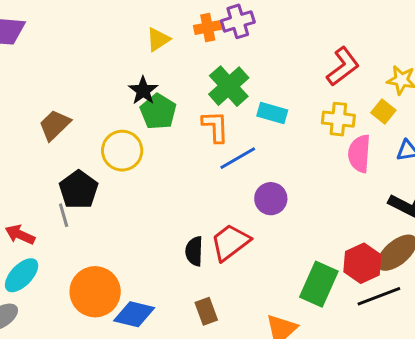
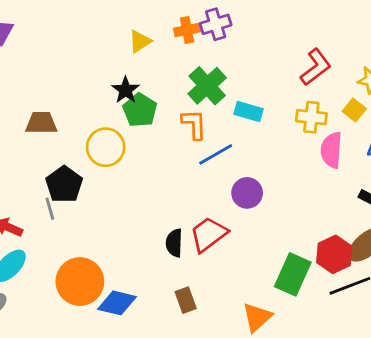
brown trapezoid: (55, 125) -> (41, 123), turned 44

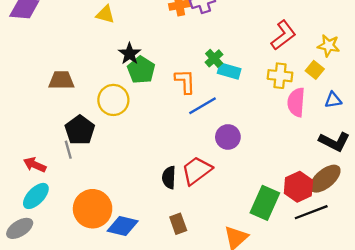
yellow triangle: (140, 41) -> (105, 14), moved, turned 48
green cross: (207, 86) -> (214, 58), moved, size x0.6

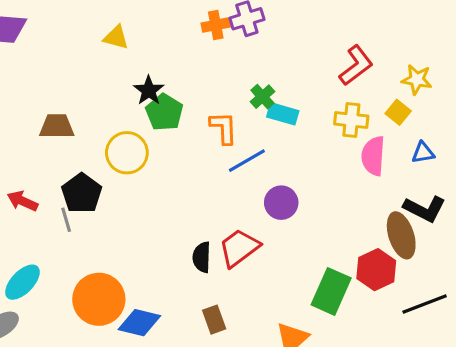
red arrow: (35, 165) -> (22, 201), moved
brown ellipse: (325, 179) -> (401, 235), moved, turned -68
black line: (311, 212) -> (425, 304), moved

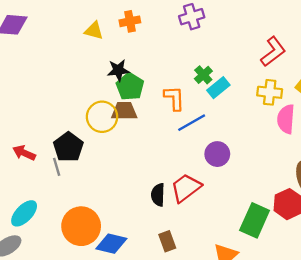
orange cross: (216, 25) -> (130, 21), moved
black star: (149, 90) -> (118, 70), turned 30
cyan rectangle: (283, 114) -> (218, 88), turned -55
brown trapezoid: (57, 126) -> (124, 111), moved

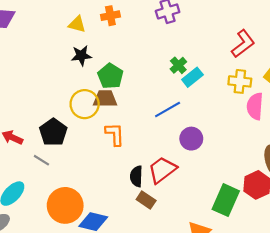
black star: (118, 70) -> (81, 56), moved
orange L-shape: (174, 98) -> (115, 134), moved
gray line: (57, 167) -> (41, 160), moved, turned -42
brown rectangle: (167, 241) -> (146, 200), moved, turned -36

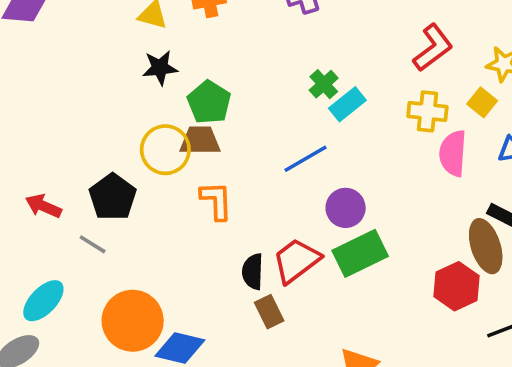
brown rectangle: (146, 200) -> (269, 312), turned 30
green rectangle: (226, 200) -> (360, 253), moved, turned 40

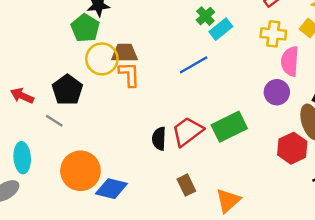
green pentagon: (209, 102) -> (85, 28), moved
orange L-shape: (216, 201) -> (129, 74), moved
purple circle: (346, 208) -> (277, 92), moved
cyan ellipse: (43, 301) -> (22, 158), turned -48
brown rectangle: (269, 312) -> (186, 185), moved

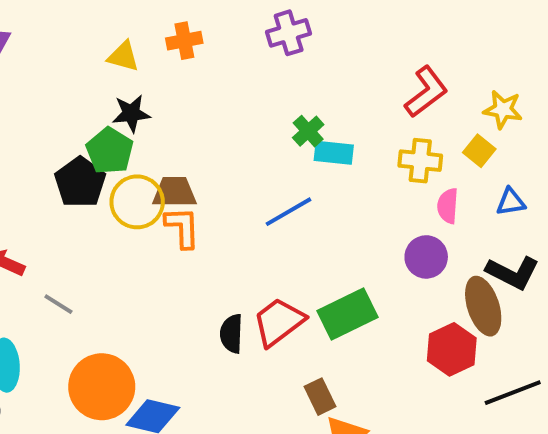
cyan rectangle: (221, 29) -> (334, 153), turned 45
pink semicircle: (290, 61) -> (448, 206), size x0.7
black pentagon: (67, 90) -> (80, 182), moved
brown rectangle: (186, 185) -> (320, 397), moved

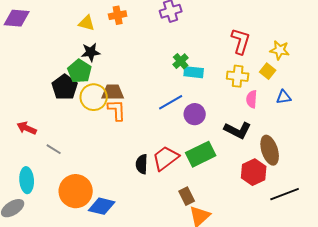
red L-shape: (426, 92) -> (241, 41), turned -36
purple circle: (426, 257) -> (195, 114), moved
black L-shape: (513, 273) -> (238, 130), moved

